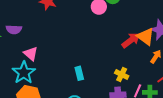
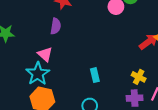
purple semicircle: (14, 29) -> (56, 26), moved, turned -84

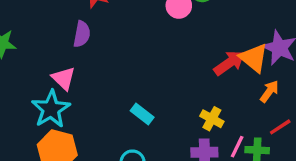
cyan rectangle: (95, 75) -> (142, 114), turned -40

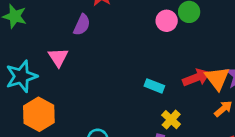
cyan star: (51, 109) -> (21, 76), moved
cyan rectangle: (142, 114) -> (154, 86), moved, turned -30

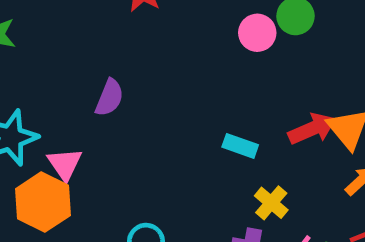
purple semicircle: (82, 25) -> (109, 98), moved
pink triangle: (58, 57) -> (65, 164), moved

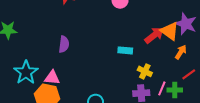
pink triangle: (65, 164) -> (52, 78), turned -35

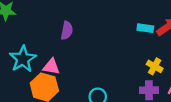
cyan rectangle: (125, 50) -> (145, 28), moved

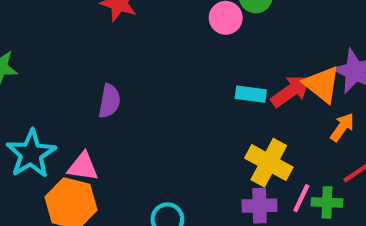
yellow cross: (155, 66) -> (269, 163), size x1.5

